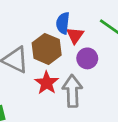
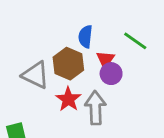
red triangle: (75, 35) -> (105, 59), moved

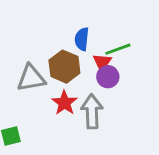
green line: (135, 41) -> (118, 49), moved, turned -55
gray triangle: (36, 75) -> (31, 78), turned -36

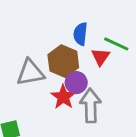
green line: (118, 49) -> (116, 44), turned 45
purple circle: (108, 77) -> (76, 83), moved

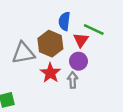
purple circle: (76, 83) -> (78, 61), moved
gray arrow: (90, 106) -> (73, 80), size x0.6

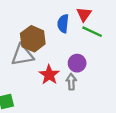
red triangle: (81, 40) -> (84, 14), moved
brown hexagon: (50, 44) -> (33, 39), moved

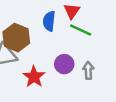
gray arrow: (71, 82) -> (88, 70), moved

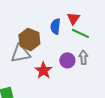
gray arrow: (88, 70) -> (83, 57), moved

